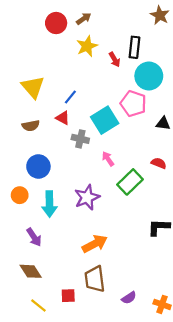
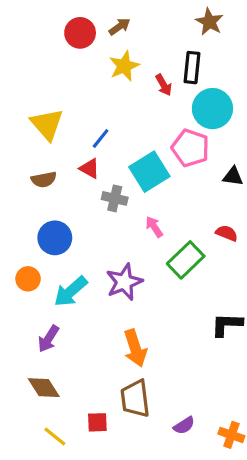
brown star: (160, 15) -> (209, 22), moved
cyan arrow: (49, 204) -> (71, 291), turned 50
purple arrow: (34, 237) -> (49, 339), turned 66
orange arrow: (95, 244) -> (135, 348), turned 100

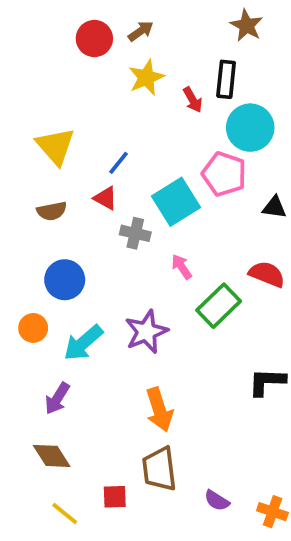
red semicircle: (227, 233) -> (267, 274), size x1.4
purple semicircle: (184, 425) -> (217, 501), turned 65

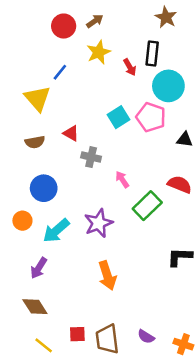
blue line: (118, 163) -> (60, 72), moved
cyan square: (176, 202) -> (119, 117), moved, size x0.7
brown trapezoid: (159, 469) -> (107, 339), moved

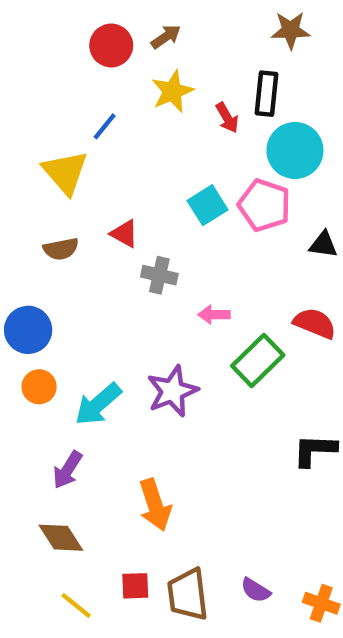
brown star: (166, 17) -> (291, 30), turned -30
pink arrow: (122, 179) -> (214, 315), turned -56
blue circle: (44, 188) -> (28, 330), moved
orange arrow: (107, 276) -> (155, 505), moved

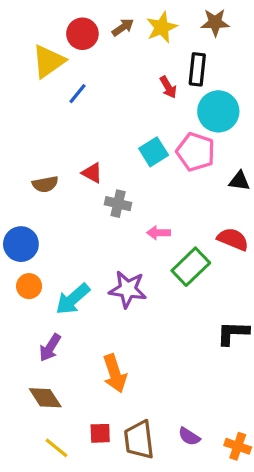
yellow star: (172, 91) -> (162, 27), moved
yellow triangle: (65, 172) -> (48, 61), moved, turned 36
purple star: (172, 391) -> (128, 289), turned 30

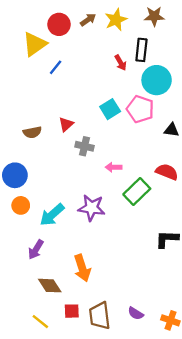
red triangle: (92, 173) -> (66, 124), turned 49
brown diamond: (45, 398) -> (50, 286), moved

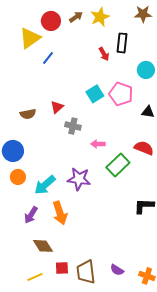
brown star: (154, 16) -> (143, 14), moved
cyan circle: (157, 80) -> (146, 70), moved, size x0.7
orange arrow: (82, 268) -> (60, 213), moved
yellow line: (40, 322) -> (35, 277), turned -63

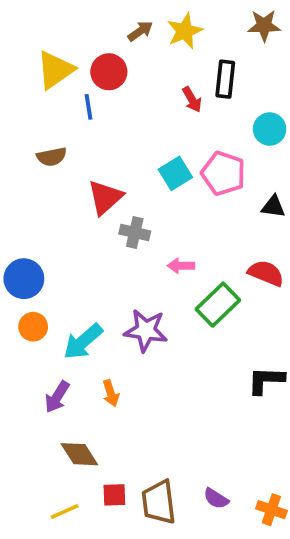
red circle: (51, 21) -> (109, 72), moved
blue line: (48, 58) -> (89, 107), turned -48
red triangle: (57, 107) -> (105, 197), size x1.5
brown semicircle: (28, 114) -> (52, 157), moved
orange arrow: (60, 213) -> (111, 393), size x0.6

